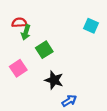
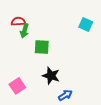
green square: (44, 50) -> (42, 47), turned 35
pink square: (18, 68) -> (17, 86), moved

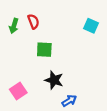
red semicircle: (18, 21) -> (33, 21), moved, turned 72
green arrow: (24, 31) -> (14, 26), moved

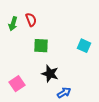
cyan square: (91, 26) -> (84, 46), moved

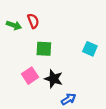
green arrow: (13, 24) -> (14, 25), turned -88
pink square: (17, 84) -> (30, 76), moved

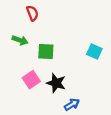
red semicircle: (33, 21) -> (32, 13), moved
green arrow: (14, 25) -> (20, 40), moved

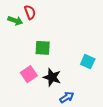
green arrow: (20, 40) -> (15, 21), moved
cyan square: (94, 51) -> (88, 62), moved

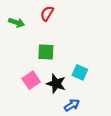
red semicircle: (30, 12) -> (47, 13), moved, turned -128
cyan square: (88, 62) -> (80, 72), moved

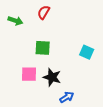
cyan square: (80, 72) -> (87, 52), moved
pink square: (31, 80) -> (29, 74), turned 35

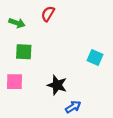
green square: (43, 48) -> (24, 52), moved
pink square: (29, 74) -> (15, 82), moved

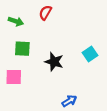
cyan square: (95, 57) -> (90, 54), turned 32
black star: (57, 85) -> (54, 62), moved

